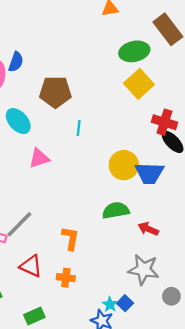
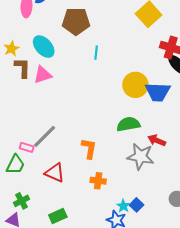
pink triangle: (39, 158) -> (43, 75), moved
gray star: (144, 270) -> (140, 157), moved
orange cross: (66, 278) -> (98, 181), moved

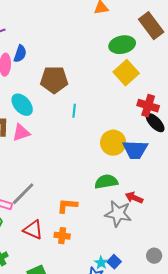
orange L-shape: (89, 148) -> (67, 206), turned -95
orange cross: (98, 181) -> (62, 236), moved

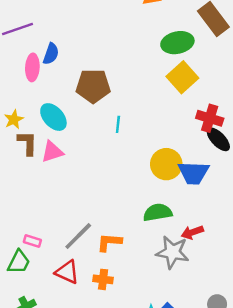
gray line: (23, 194) -> (78, 236), moved
red arrow: (134, 198) -> (192, 232), turned -42

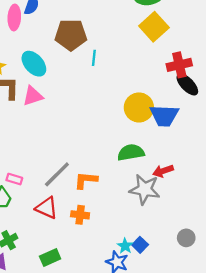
red cross: (210, 118) -> (179, 65), turned -30
cyan line: (118, 124) -> (94, 58), moved

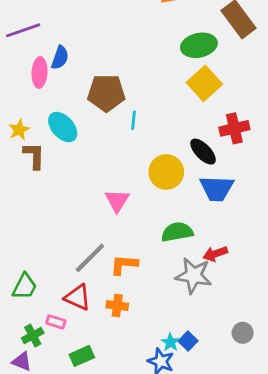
black ellipse: (187, 84) -> (203, 152), moved
pink triangle: (33, 96) -> (117, 201), moved, turned -40
yellow circle: (139, 107) -> (166, 172), moved
pink rectangle: (14, 179) -> (56, 322), moved

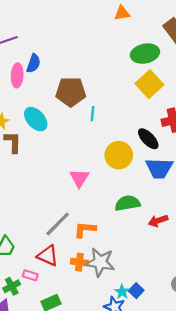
gray star: (194, 276) -> (100, 262), moved

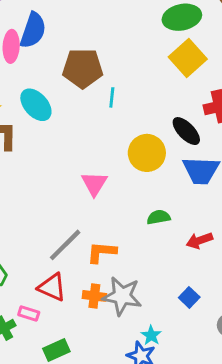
blue semicircle: (34, 63) -> (33, 30), size x1.4
green semicircle: (127, 203) -> (159, 217), size x0.7
blue square: (136, 291) -> (189, 297), moved

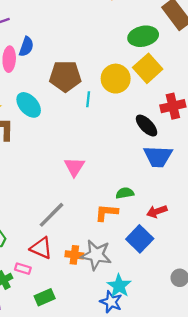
blue semicircle: (33, 30) -> (26, 47), size x0.7
yellow circle: (147, 153) -> (116, 79), moved
orange L-shape: (102, 252) -> (106, 213), moved
blue square: (189, 297) -> (140, 239), moved, size x1.6
cyan star: (151, 335) -> (119, 286), size x1.5

